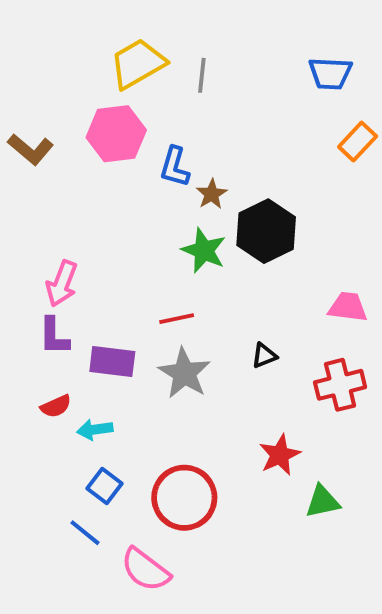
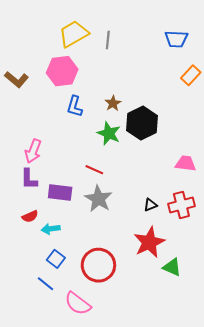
blue L-shape: (175, 167) -> (75, 106), moved
red line: (177, 319) -> (94, 170), turned 36
black triangle: (264, 356) -> (150, 205), moved
red star: (280, 455) -> (149, 242), size x1.4
green triangle: (323, 502) -> (172, 267), turned 36

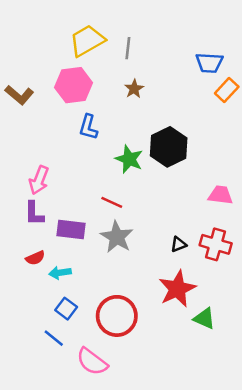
blue trapezoid: (176, 39) -> (209, 63), moved
brown star: (113, 103) -> (134, 89), moved
red cross: (181, 205) -> (216, 244), turned 30

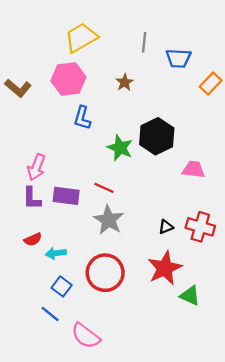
gray line: (128, 48) -> (144, 42), moved
blue trapezoid: (209, 63) -> (179, 58), moved
pink trapezoid: (220, 195) -> (193, 170), moved
purple rectangle: (71, 230) -> (66, 196), moved
red circle: (117, 316) -> (105, 273), moved

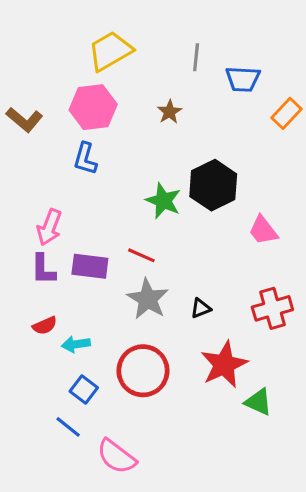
blue L-shape: (82, 118) -> (85, 159), moved
pink trapezoid: (193, 170) -> (263, 230), turned -135
black triangle: (166, 227) -> (201, 308), moved
red cross: (200, 227) -> (272, 308), turned -32

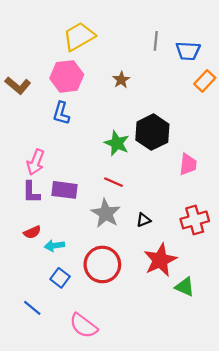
gray line: (196, 57) -> (156, 41), moved
blue trapezoid: (243, 79) -> (188, 51), moved
pink trapezoid: (263, 230) -> (188, 164), turned -135
red line: (141, 255) -> (113, 182), moved
blue line: (68, 427) -> (32, 308), moved

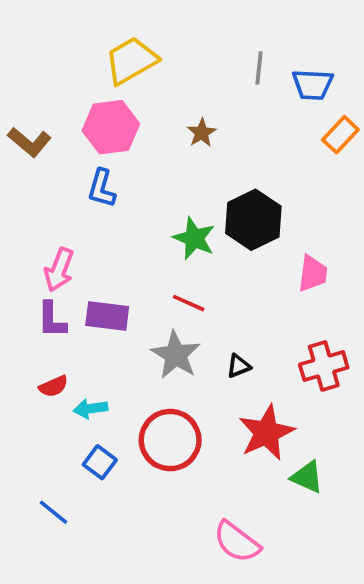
pink semicircle: (83, 326) -> (237, 542), moved

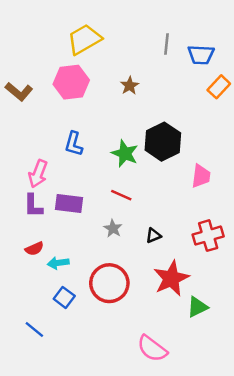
blue L-shape: (102, 188) -> (74, 144), moved
gray star: (176, 355) -> (113, 228), size x0.6
green triangle: (307, 477) -> (197, 307), turned -50

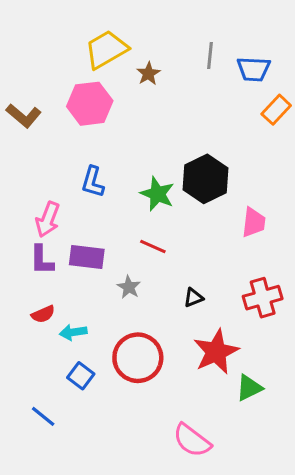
brown star: (130, 86) -> (148, 74), moved
gray star: (113, 228) -> (129, 287), moved

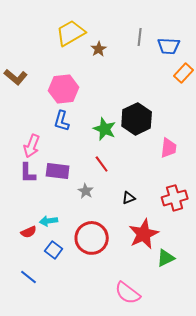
pink hexagon: (90, 104) -> (64, 89), moved
red line: (153, 246) -> (102, 164), turned 30
red semicircle: (43, 314) -> (29, 232), moved

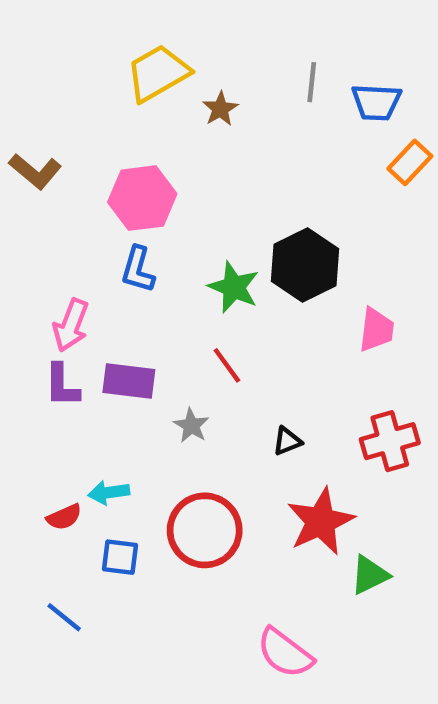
blue square: (54, 250) -> (120, 557), turned -30

